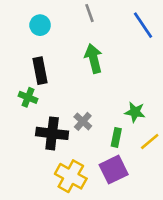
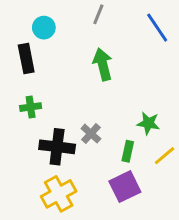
gray line: (90, 13) -> (98, 14), turned 42
black rectangle: (40, 71) -> (26, 58), moved
green cross: (28, 97) -> (31, 107), turned -30
yellow cross: (71, 176) -> (59, 194), moved, turned 32

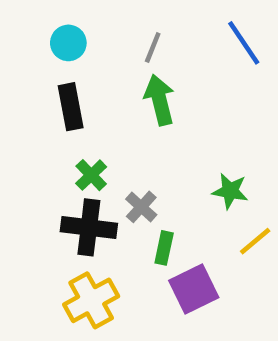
gray line: (98, 14) -> (153, 47), moved
black rectangle: (26, 58) -> (71, 107), moved
green cross: (31, 107) -> (91, 175), moved, turned -36
green rectangle: (128, 151) -> (164, 248), moved

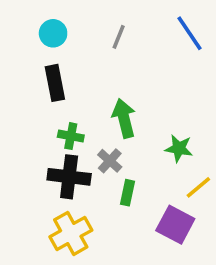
green arrow: (159, 100) -> (124, 118), moved
green cross: (91, 175) -> (71, 136), turned -35
purple square: (194, 289) -> (175, 225), moved, turned -36

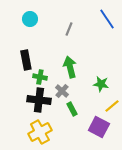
gray line: (119, 37) -> (69, 29), moved
black rectangle: (55, 83) -> (26, 60), moved
green rectangle: (127, 193) -> (72, 109), turned -40

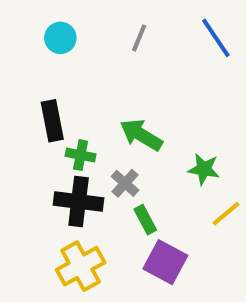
gray line: (69, 29) -> (139, 38), moved
green arrow: (70, 67) -> (141, 135), turned -45
purple square: (99, 127) -> (165, 262), moved

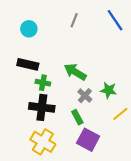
cyan circle: (60, 38) -> (29, 29), moved
black rectangle: (52, 121) -> (28, 64), turned -66
gray cross: (125, 183) -> (85, 96), moved
yellow cross: (81, 266) -> (43, 142), turned -30

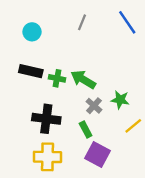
green cross: (43, 83) -> (57, 78), moved
yellow cross: (43, 142) -> (47, 157), turned -30

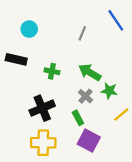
gray line: (82, 22) -> (82, 33), moved
black rectangle: (31, 71) -> (16, 59), moved
green arrow: (83, 79) -> (90, 72), moved
black cross: (46, 119) -> (42, 108), turned -30

